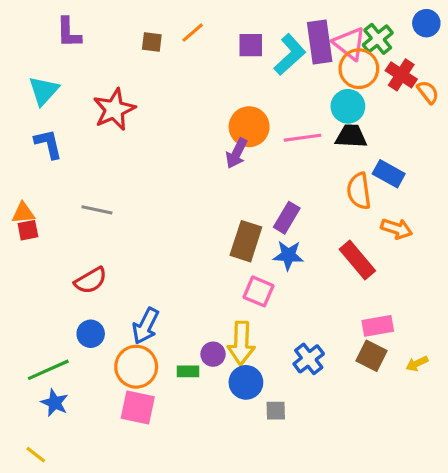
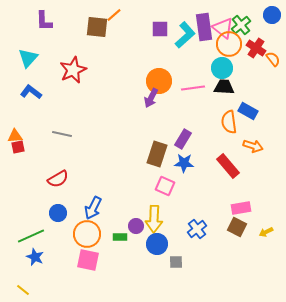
orange line: (193, 33) -> (114, 15), moved
brown square: (152, 42) -> (97, 27), size x1.6
blue L-shape: (48, 144) -> (31, 92), turned -40

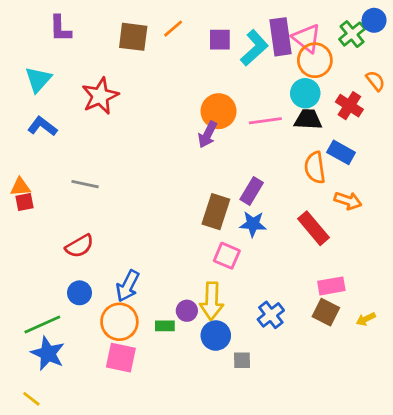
orange line: (114, 15) -> (173, 29), moved
green cross: (241, 25) -> (352, 34), moved
red cross: (256, 48) -> (349, 106), moved
blue star: (35, 257) -> (48, 353), size x1.4

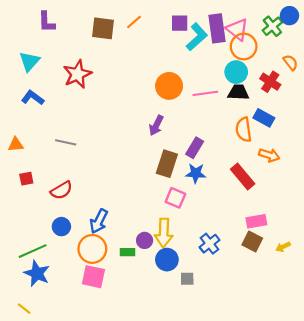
purple square: (220, 40) -> (180, 23), moved
purple arrow: (208, 135) -> (156, 125), moved
red square: (24, 202) -> (26, 179), moved

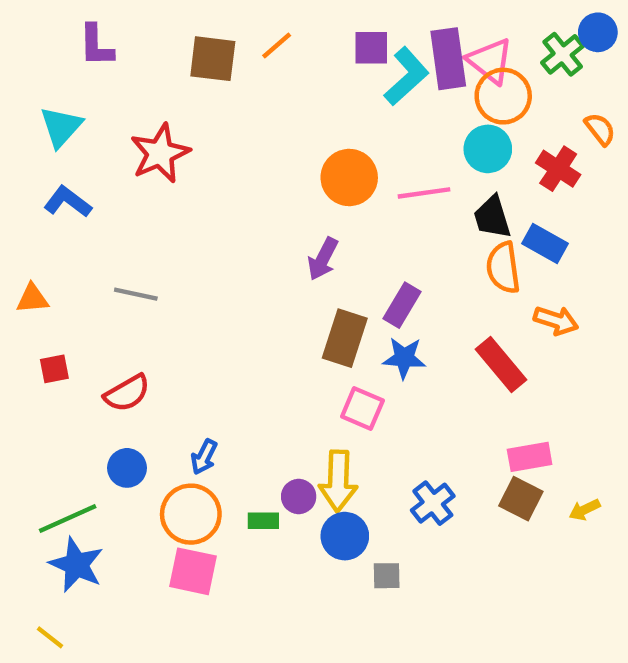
black trapezoid: (238, 92) -> (492, 217), moved, turned -110
blue arrow: (99, 221) -> (204, 457), size x0.7

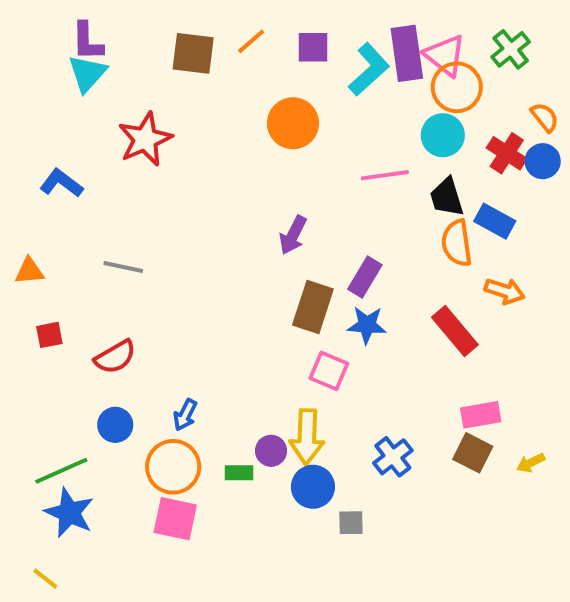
blue circle: (598, 32) -> (543, 161), moved
purple square: (371, 48) -> (313, 47), moved
cyan triangle: (61, 127) -> (87, 73), moved
orange circle: (349, 178) -> (293, 123), moved

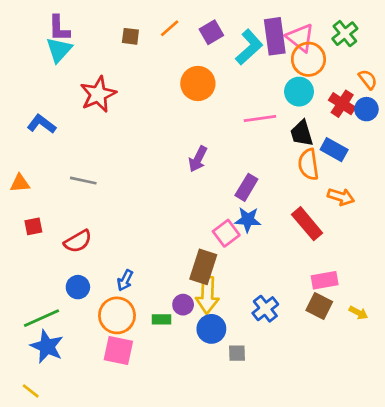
purple square: (313, 47) -> (211, 32), turned -30
brown square: (193, 53) -> (130, 36), size x0.6
brown rectangle: (313, 307) -> (203, 267), moved
pink square: (329, 371) -> (226, 233), moved, turned 30
yellow arrow: (531, 463) -> (358, 313), turned -126

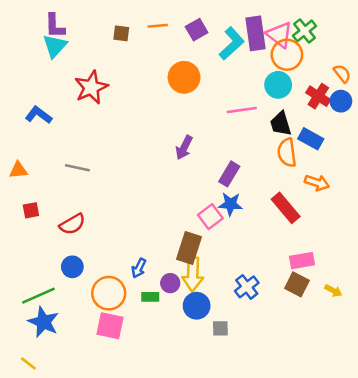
orange line: (170, 28) -> (158, 26), turned 36
green cross: (345, 34) -> (304, 31), moved
blue arrow: (125, 280) -> (139, 268), moved

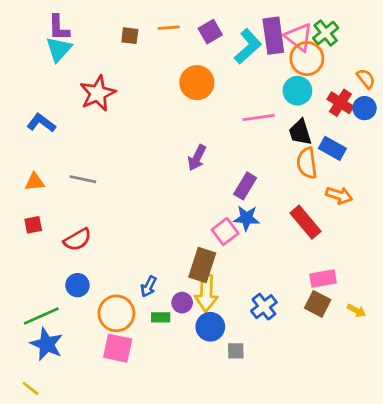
orange triangle: (18, 170) -> (35, 182), moved

